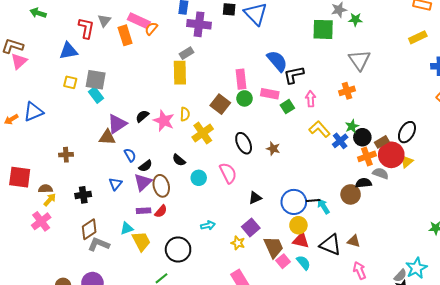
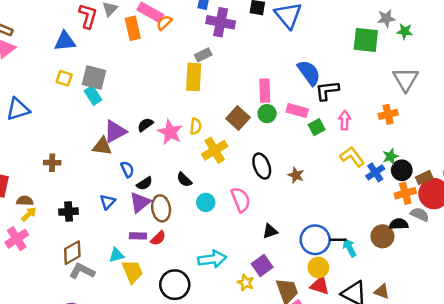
cyan arrow: (208, 225) -> (212, 259), size x1.6

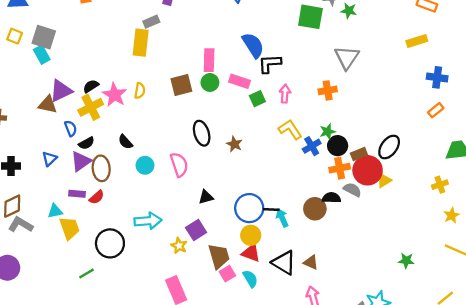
brown square: (238, 118) -> (181, 85), turned 30
yellow cross: (215, 150) -> (91, 107), moved

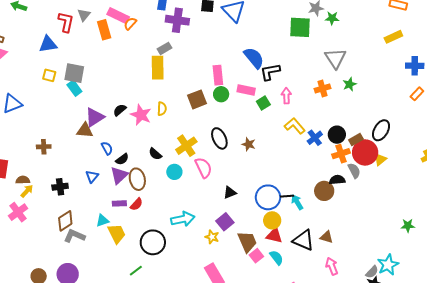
yellow cross: (91, 107) -> (186, 146), moved
green star: (327, 132) -> (350, 84), moved
gray semicircle: (352, 190) -> (354, 171), turned 42

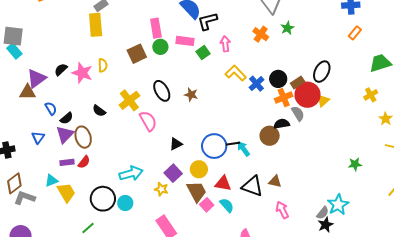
orange cross: (322, 88) -> (261, 34), turned -35
cyan circle: (174, 172) -> (125, 203), moved
yellow circle: (272, 220) -> (199, 169), moved

